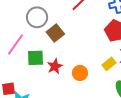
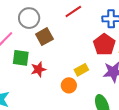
yellow rectangle: (109, 64) -> (81, 70), moved
orange circle: (80, 73) -> (69, 85), moved

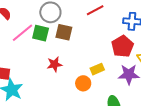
brown square: (44, 37) -> (64, 32), turned 36
green square: (21, 58) -> (41, 33), moved

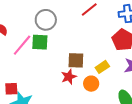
brown square: (64, 32) -> (76, 60), moved
red star: (54, 64) -> (69, 77), moved

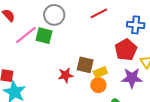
brown square: (76, 60) -> (85, 65), moved
orange circle: (91, 84) -> (98, 85), moved

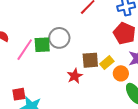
gray circle: (54, 15) -> (59, 38), moved
orange circle: (98, 85) -> (121, 73), moved

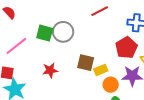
pink line: (25, 50) -> (16, 46), moved
red star: (75, 76) -> (50, 70), moved

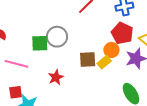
pink line: (16, 46) -> (16, 64), turned 70
orange circle: (111, 85) -> (111, 50), moved

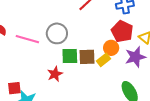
green square: (40, 43) -> (70, 56), moved
pink line: (16, 64) -> (27, 39), moved

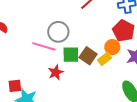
pink line: (27, 39) -> (44, 46), moved
brown square: (87, 57) -> (88, 56), turned 36

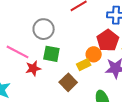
pink line: (44, 46) -> (18, 52), moved
brown square: (88, 56) -> (68, 82), moved

